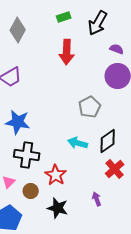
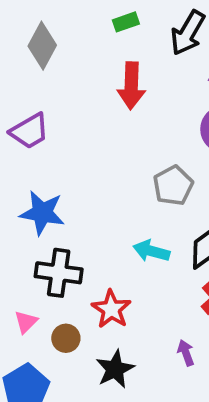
black star: (58, 208) -> (115, 369), turned 30

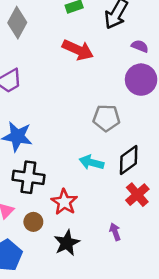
red arrow: (131, 86) -> (78, 50), turned -68
gray pentagon: (173, 186) -> (106, 118), turned 30

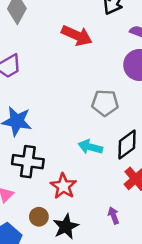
brown circle: (33, 222) -> (39, 217), moved

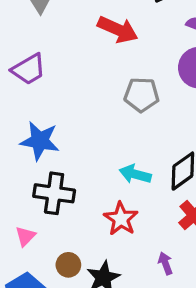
gray pentagon: (105, 103) -> (142, 95), moved
red star: (63, 186) -> (121, 219), moved

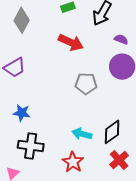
blue star: (40, 141) -> (22, 113), size x0.7

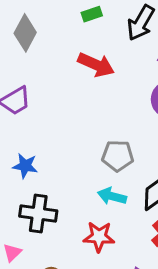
gray pentagon: (86, 84) -> (118, 156), moved
red star: (73, 162) -> (99, 237), turned -30

